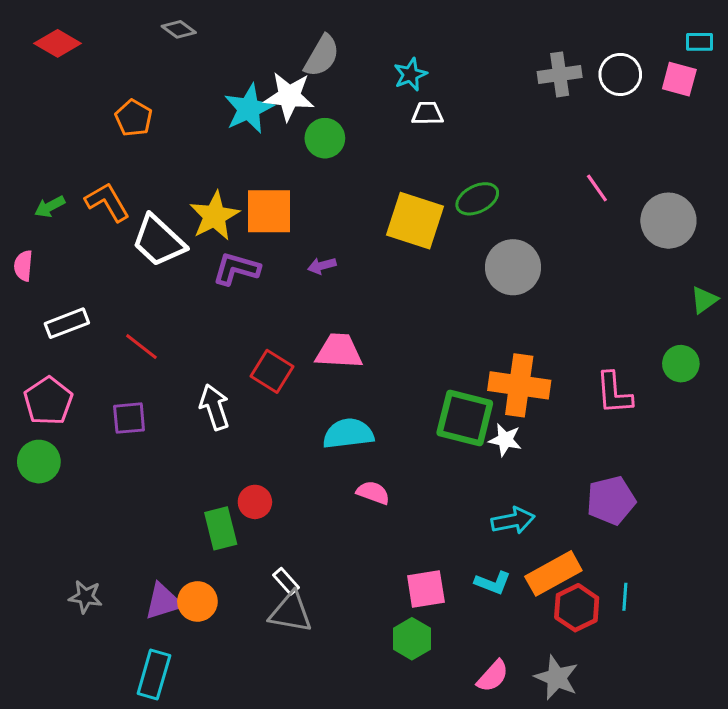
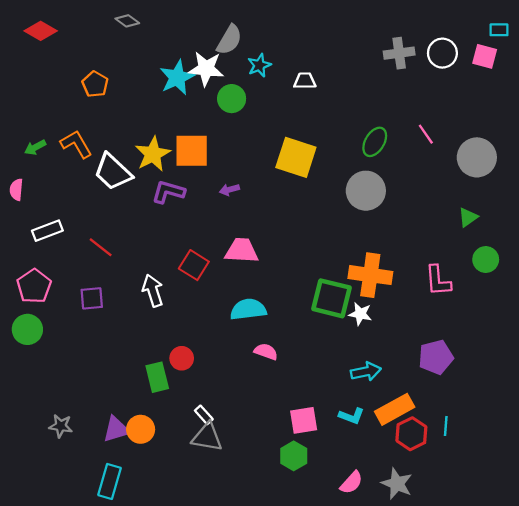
cyan star: (410, 74) -> (259, 65), moved
green ellipse: (477, 199) -> (375, 142), moved, turned -32
green triangle: (704, 300) -> (468, 217), moved

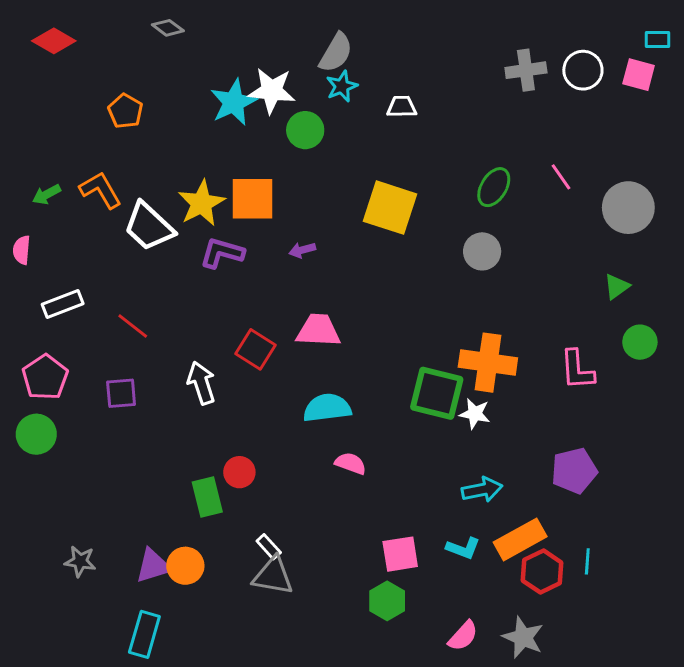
gray semicircle: (229, 40) -> (336, 53), moved
gray circle: (366, 191) -> (482, 251), size x0.7

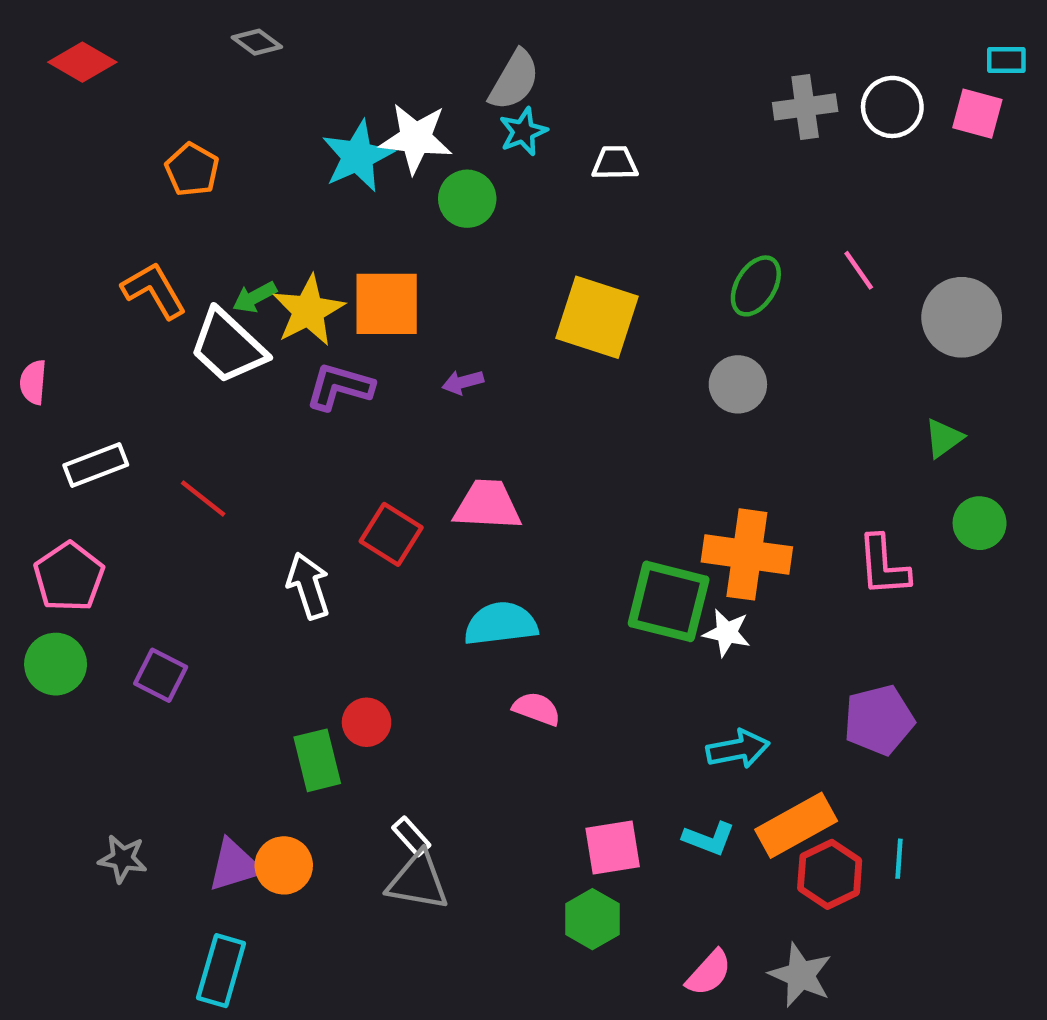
green arrow: (46, 194) -> (255, 297), moved
purple square: (121, 393) -> (161, 675), moved, turned 32

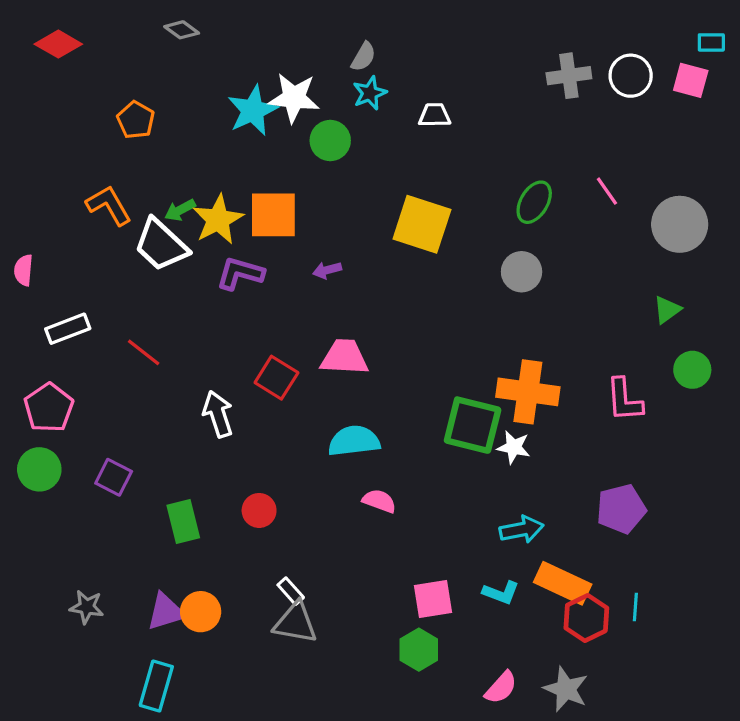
gray semicircle: (514, 80) -> (363, 57), size x0.7
green rectangle: (317, 760) -> (183, 522), moved
orange rectangle: (796, 825) -> (563, 583), turned 54

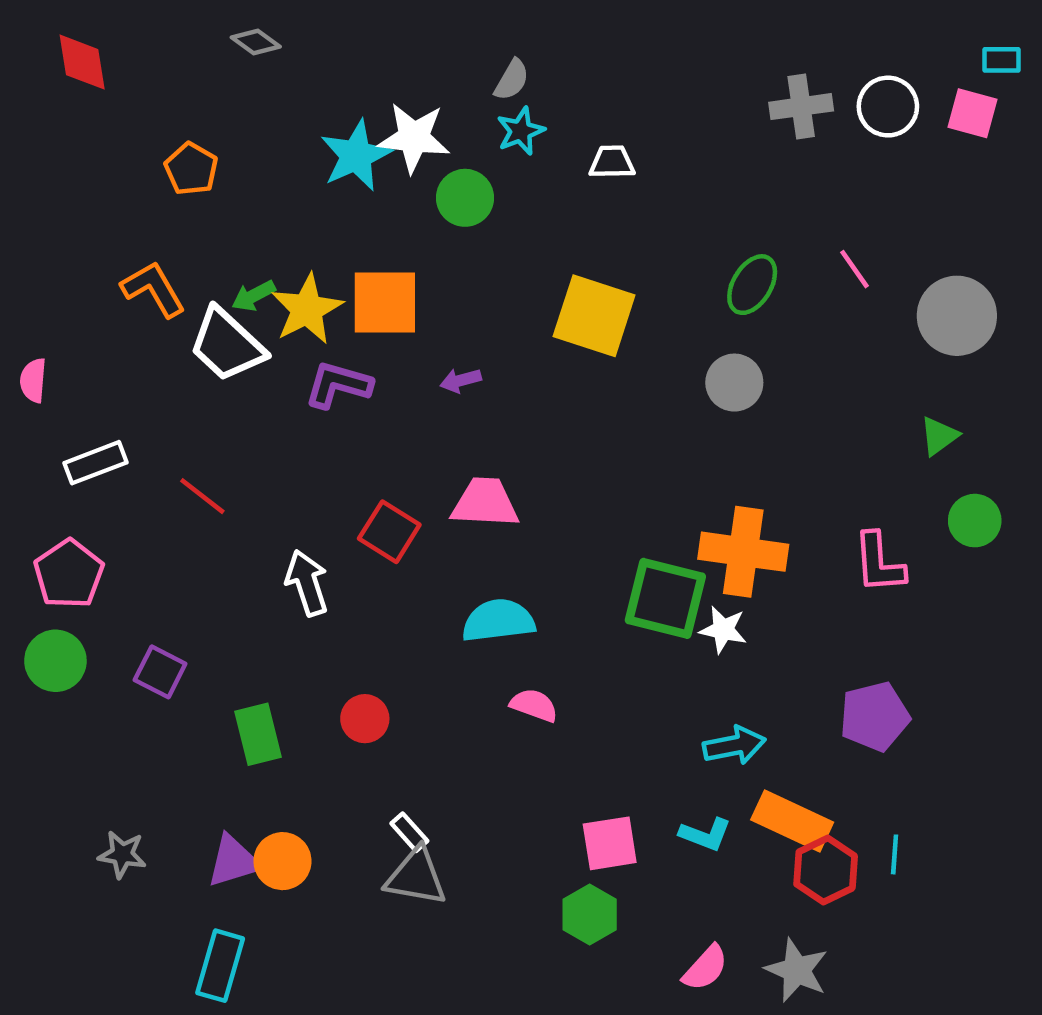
red diamond: (58, 44) -> (82, 62), turned 51

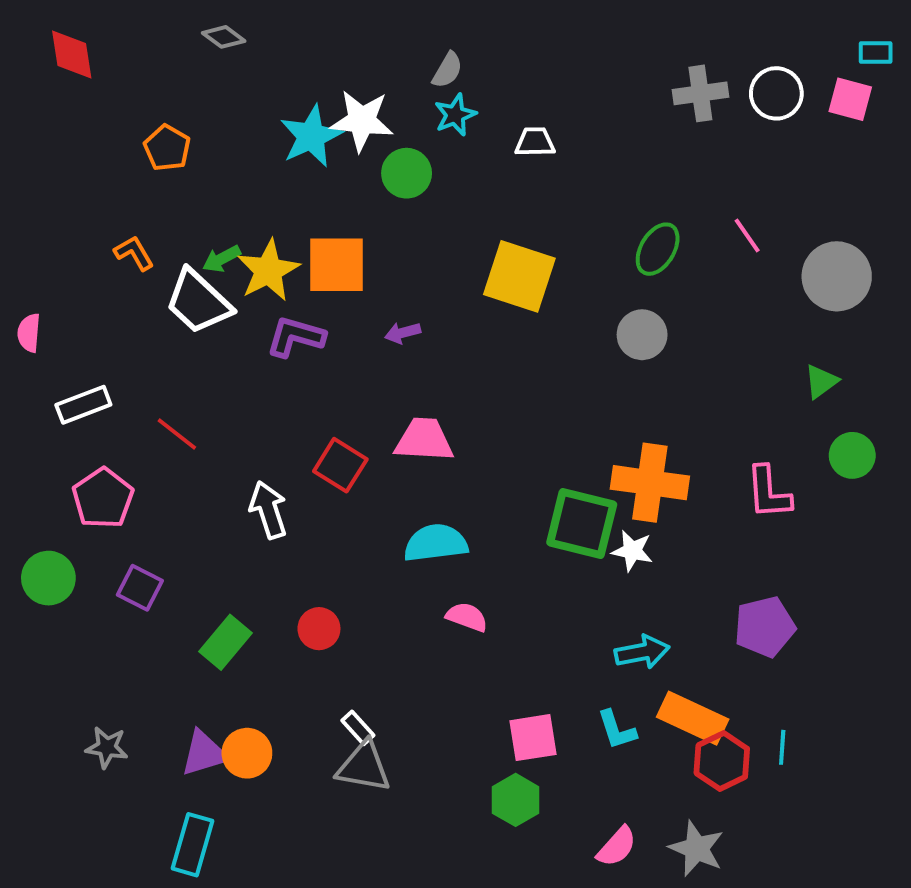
orange L-shape: (153, 289) -> (134, 253), size x0.7
pink pentagon: (69, 574) -> (103, 498), moved
green rectangle: (258, 734) -> (226, 642), turned 54
cyan L-shape: (705, 834) -> (617, 730), turned 51

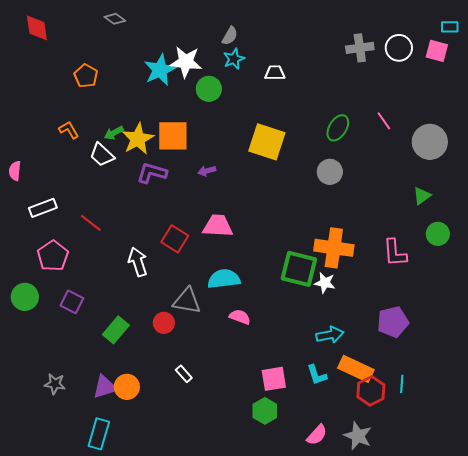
white trapezoid: (198, 302) -> (102, 155), size x0.7
gray triangle: (364, 767) -> (187, 301), moved

